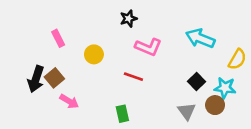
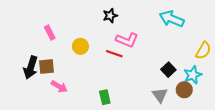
cyan arrow: (200, 38) -> (172, 19), moved
red line: (133, 77) -> (114, 54), moved
brown square: (54, 78) -> (47, 66), turned 35
cyan star: (225, 88) -> (193, 75), turned -30

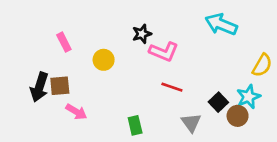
black star: (110, 16) -> (142, 34), moved
red line: (114, 54) -> (172, 87), moved
black square: (168, 70) -> (218, 102), moved
gray triangle: (160, 95) -> (191, 123), moved

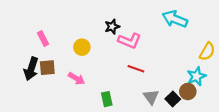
pink rectangle: (64, 42) -> (43, 39), moved
black square: (218, 102) -> (173, 99), moved
pink arrow: (76, 112) -> (76, 78), moved

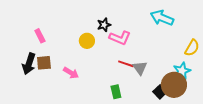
yellow circle: (82, 47) -> (87, 41), moved
brown circle: (188, 91) -> (174, 85), size x1.6
gray triangle: (151, 97) -> (140, 68), moved
green rectangle: (107, 99) -> (116, 92), moved

